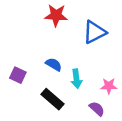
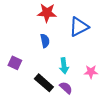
blue semicircle: (54, 64) -> (45, 41), moved, turned 48
purple semicircle: (97, 109) -> (66, 88), moved

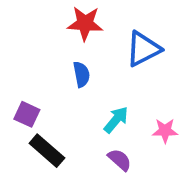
cyan arrow: (64, 66) -> (116, 120), turned -133
black rectangle: (44, 83) -> (47, 151), moved

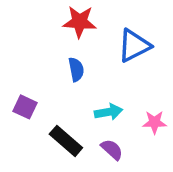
cyan arrow: (116, 120) -> (109, 112), turned 40
black rectangle: (47, 151) -> (66, 141), moved

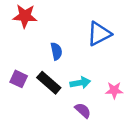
red star: (80, 22) -> (25, 16), moved
black rectangle: (66, 141) -> (49, 83), moved

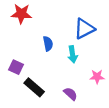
black rectangle: (49, 83) -> (34, 87), moved
cyan arrow: (80, 83) -> (73, 54), moved, turned 91

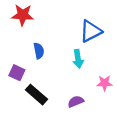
blue semicircle: (48, 44) -> (39, 51), moved
purple semicircle: (70, 94) -> (76, 101), turned -64

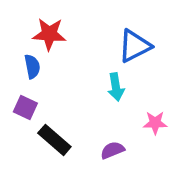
red star: (23, 15) -> (49, 34), moved
blue semicircle: (39, 51) -> (32, 66), moved

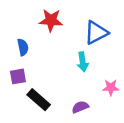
red star: (49, 34) -> (51, 20), moved
purple square: (25, 107) -> (18, 76), turned -35

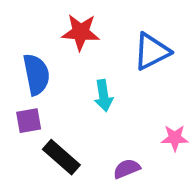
blue semicircle: (23, 47) -> (36, 74), size x1.5
cyan arrow: (83, 62) -> (104, 96), moved

